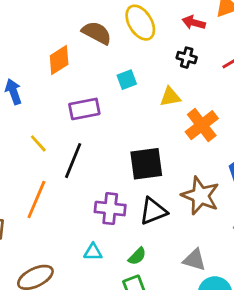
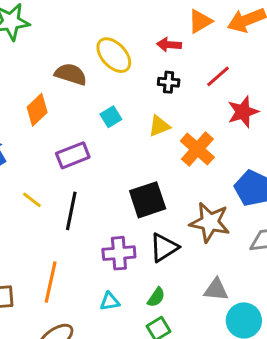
orange line: (36, 199) -> (51, 282), moved

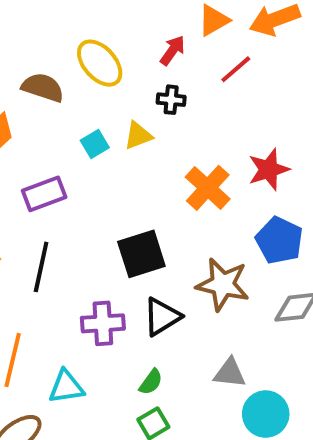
red arrow: (169, 45) -> (172, 50), turned 120
red line: (218, 76) -> (236, 69), moved
red star: (243, 112) -> (269, 169), moved
yellow triangle: (159, 126) -> (138, 136), moved
cyan triangle: (110, 301) -> (66, 387), moved, size x1.4

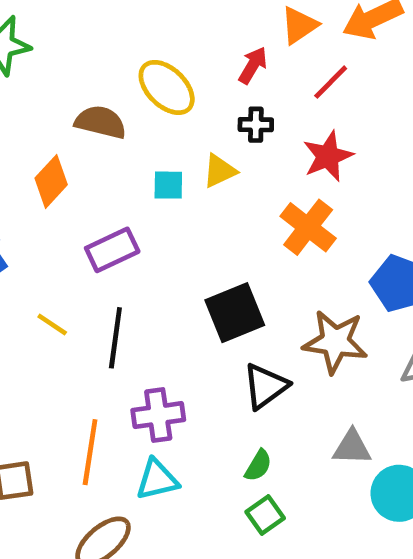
cyan square: (95, 144) -> (168, 185), turned 36
red star: (269, 169) -> (328, 156), moved
purple cross: (103, 323) -> (158, 415), moved

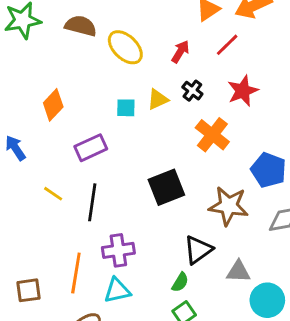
red arrow: (253, 65) -> (180, 52), moved
brown semicircle: (101, 122) -> (81, 26), moved
black cross: (256, 125) -> (192, 91), moved, turned 36
red star: (328, 156) -> (243, 91), moved
black triangle: (265, 386) -> (198, 250), moved

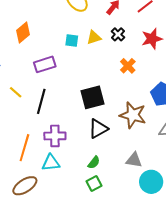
orange cross: (212, 135) -> (128, 66), size x0.7
black triangle: (198, 250) -> (98, 129), moved

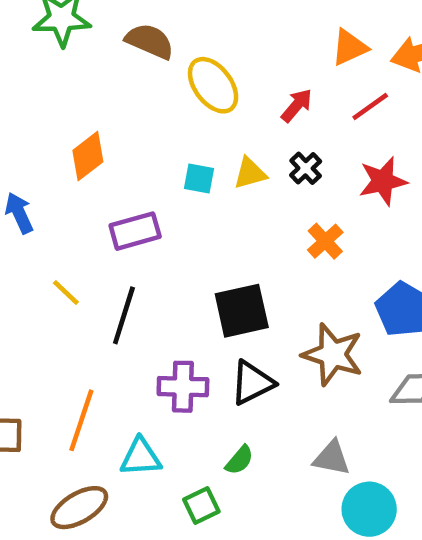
purple cross: (55, 136) -> (183, 387), moved
green square: (94, 184) -> (201, 505), moved

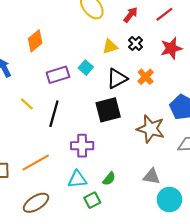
cyan square: (199, 178) -> (86, 68), moved, turned 32
black triangle: (252, 383) -> (117, 79), moved
orange line: (81, 420) -> (36, 163), turned 44
cyan triangle: (141, 457) -> (77, 179), moved

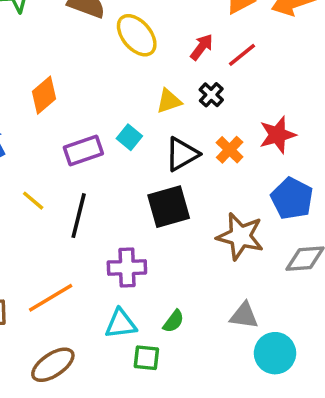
red line: (164, 14) -> (242, 55), moved
red star: (171, 48) -> (277, 135), moved
green square: (92, 200) -> (146, 358), turned 35

